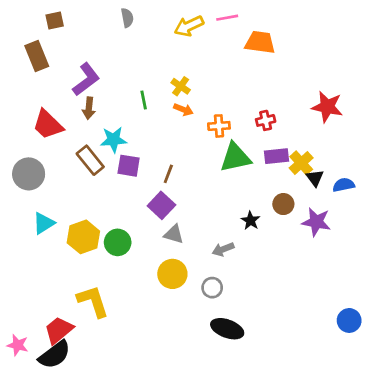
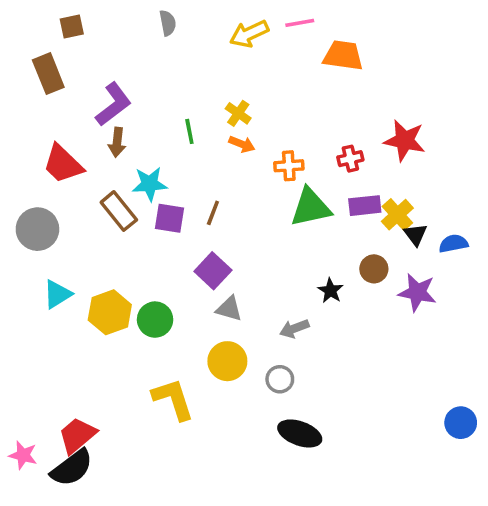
red star: (327, 107) -> (405, 140), moved
brown line: (168, 174) -> (213, 213), moved
yellow L-shape: (93, 301) -> (173, 399), moved

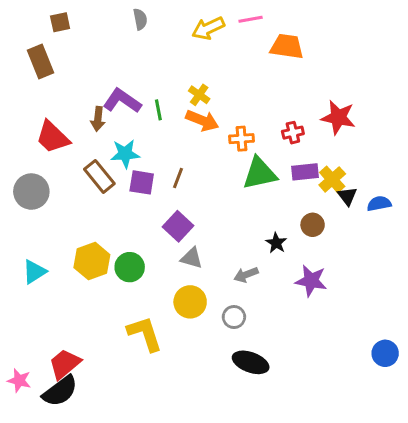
purple L-shape: (113, 104) -> (122, 101), moved, turned -108
orange arrow: (242, 144) -> (202, 120), size x1.5
purple star: (417, 292) -> (311, 281), moved
cyan triangle: (57, 294) -> (34, 272), moved

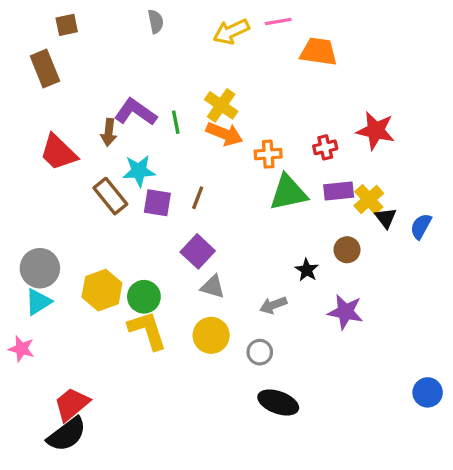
yellow cross: (199, 95) -> (221, 105), size x1.4
gray circle: (31, 192) -> (40, 268), moved
blue semicircle: (379, 204) -> (421, 226), turned -50
yellow L-shape: (145, 334) -> (147, 330), moved
pink star: (19, 381) -> (21, 349), moved

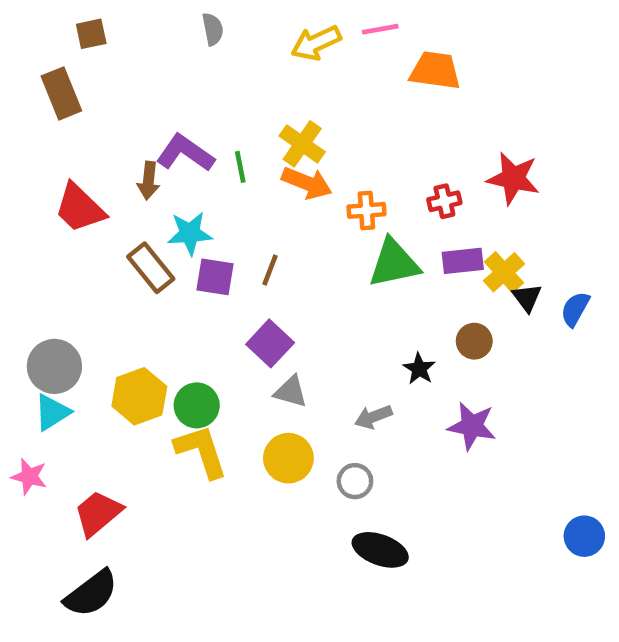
red trapezoid: (72, 404) -> (98, 513), moved

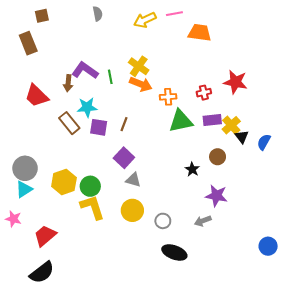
gray arrow: (373, 417) -> (203, 221), moved

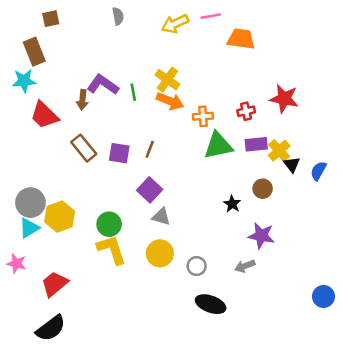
cyan star: (87, 107) -> (24, 81), moved
yellow hexagon: (64, 182) -> (60, 217), moved

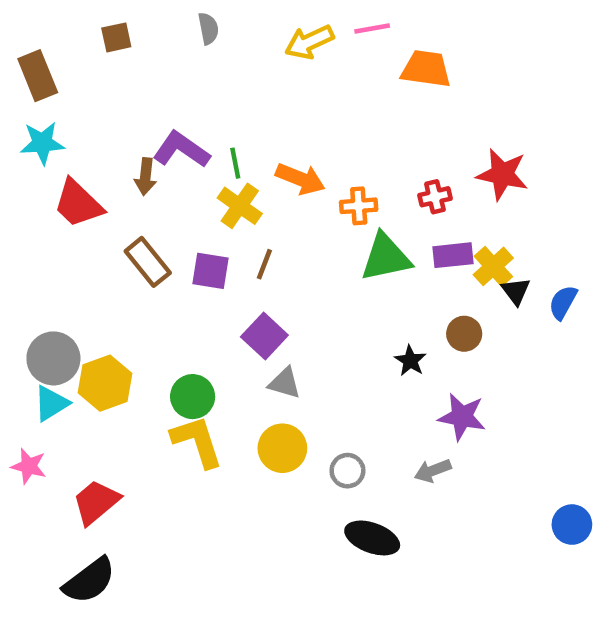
brown square: (51, 19) -> (116, 37), moved
brown rectangle: (34, 52) -> (38, 76), moved
yellow cross: (167, 80) -> (240, 206), moved

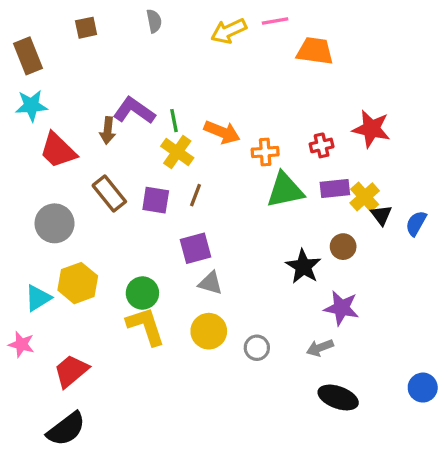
purple square: (264, 336) -> (195, 248), turned 32
gray circle: (53, 358) -> (55, 223), moved
black star: (410, 361) -> (303, 266), size x1.5
black ellipse: (372, 538) -> (338, 397), moved

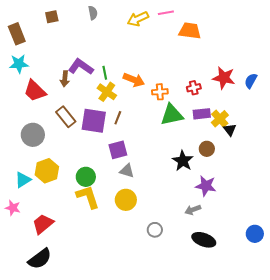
purple square: (156, 200) -> (94, 121), size x1.5
blue semicircle: (416, 223) -> (251, 81), moved
gray circle: (257, 348) -> (155, 230), moved

